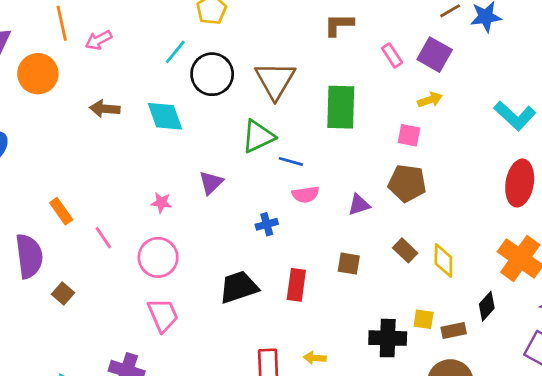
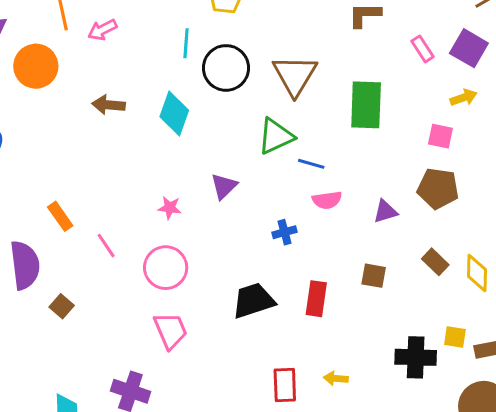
cyan line: (175, 52) -> (186, 43), turned -36
cyan diamond: (165, 116) -> (174, 113), turned 39

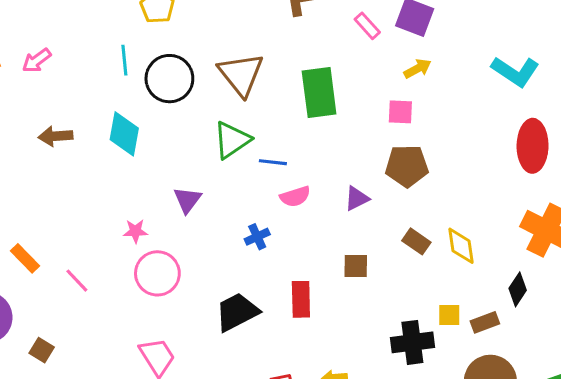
pink circle: (166, 268) -> (157, 273), moved

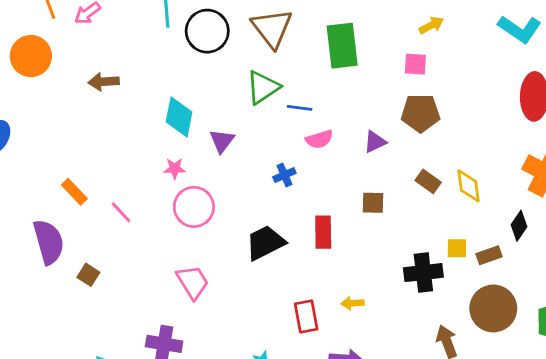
cyan diamond: (124, 134) -> (179, 117), moved

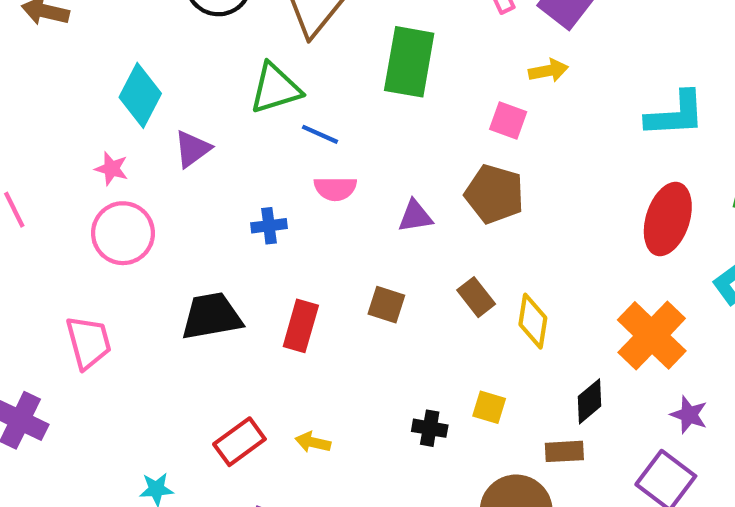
cyan L-shape: (520, 29) -> (676, 114), turned -54
brown rectangle: (489, 255) -> (564, 451), moved
black cross: (423, 273) -> (430, 428), size x0.6
red rectangle: (306, 316) -> (239, 442), turned 48

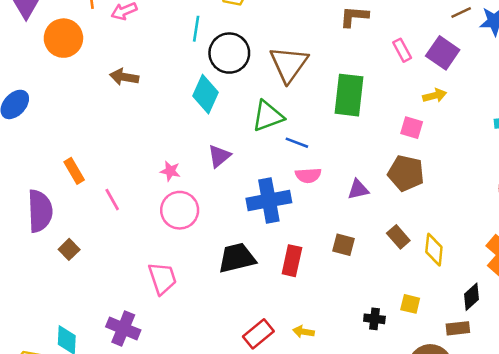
cyan diamond: (140, 95) -> (205, 94), moved
blue cross: (269, 226) -> (269, 200), size x2.0

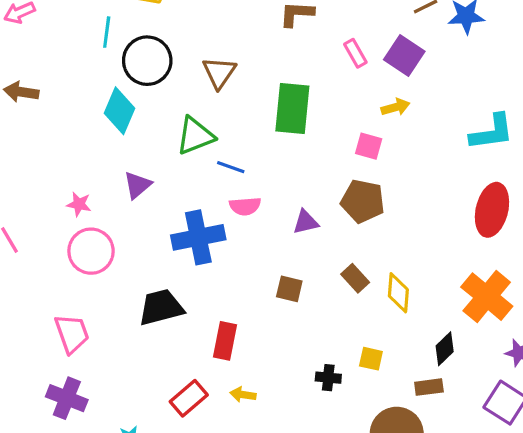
brown triangle: (289, 64) -> (219, 73), size x0.7
red rectangle: (292, 261) -> (225, 341), moved
purple cross: (123, 328) -> (67, 398), moved

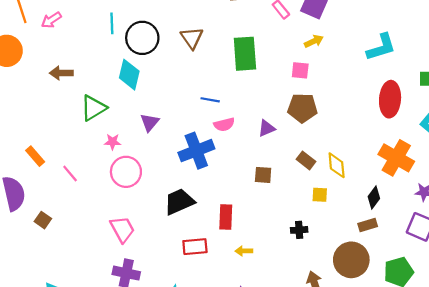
green triangle: (195, 136) -> (93, 108), moved
yellow square: (371, 359) -> (320, 195), moved
red rectangle: (189, 398) -> (195, 247), moved, turned 45

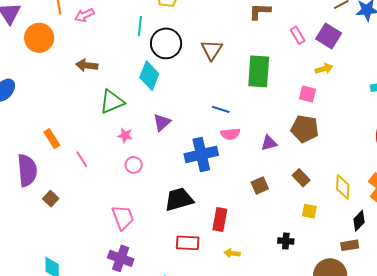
yellow diamond: (337, 165) -> (343, 187), moved
pink circle: (126, 172) -> (134, 165), size x0.6
brown square: (263, 175) -> (260, 186), turned -36

